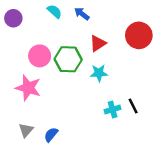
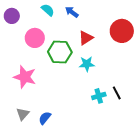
pink circle: (40, 56) -> (35, 38), moved

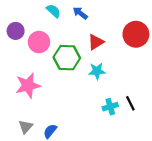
purple circle: (12, 16) -> (16, 31), moved
pink star: (25, 77) -> (28, 85), turned -30

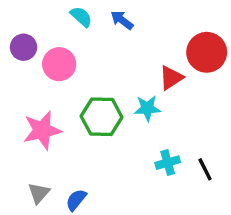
red triangle: (96, 42) -> (171, 78), moved
green hexagon: (67, 58) -> (102, 117), moved
black line: (130, 103) -> (205, 169), moved

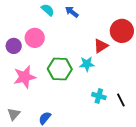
purple circle: (24, 47) -> (14, 46), moved
cyan cross: (168, 163) -> (99, 96), turned 32
gray triangle: (39, 193) -> (14, 114), moved

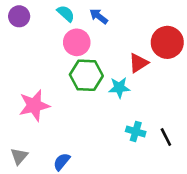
pink circle: (35, 38) -> (77, 42), moved
purple circle: (14, 46) -> (19, 16), moved
green hexagon: (60, 69) -> (86, 75), moved

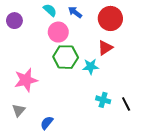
purple circle: (19, 16) -> (14, 21), moved
red circle: (167, 42) -> (110, 18), moved
gray triangle: (19, 156) -> (19, 110), moved

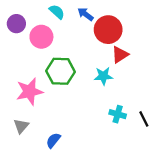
red circle: (110, 18) -> (108, 30), moved
pink circle: (58, 32) -> (41, 37), moved
green hexagon: (66, 57) -> (60, 71), moved

